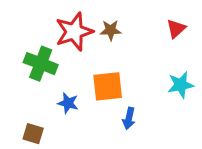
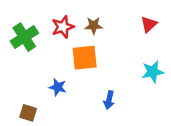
red star: (74, 32) -> (63, 27), size x0.7
green cross: (41, 64) -> (24, 37), moved, turned 36
orange square: (108, 86) -> (85, 58), moved

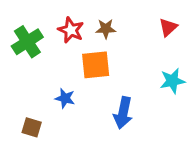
red star: (63, 27) -> (71, 30), turned -30
blue arrow: (109, 100) -> (123, 113), size x1.5

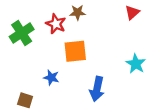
red triangle: (168, 27) -> (132, 12), moved
brown star: (106, 29) -> (78, 12), moved
cyan star: (172, 81) -> (136, 64), turned -30

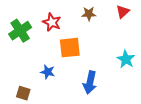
brown star: (78, 12) -> (89, 14), moved

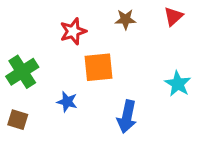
red star: (52, 22) -> (73, 31), turned 30
green cross: (20, 31) -> (22, 72), moved
brown square: (23, 93) -> (18, 120), moved

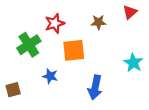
brown star: (125, 19) -> (98, 22), moved
green cross: (22, 72) -> (29, 45), moved
brown square: (18, 120) -> (13, 90), turned -32

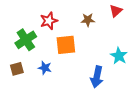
blue arrow: (95, 87) -> (97, 77), moved
brown square: (13, 90) -> (17, 69), moved

